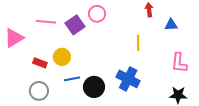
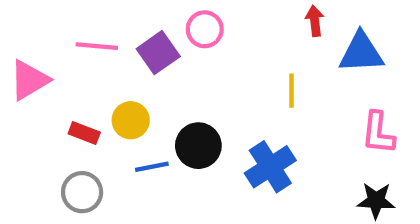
blue triangle: (171, 25) -> (361, 53), size x1.6
blue cross: (128, 79) -> (270, 167), turned 30
black circle: (94, 87) -> (198, 146), moved

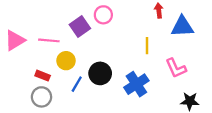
pink line: (97, 46) -> (49, 40), moved
red rectangle: (84, 133) -> (43, 76), moved
pink L-shape: (378, 133) -> (176, 68), moved, turned -30
blue line: (152, 167) -> (77, 84), turned -49

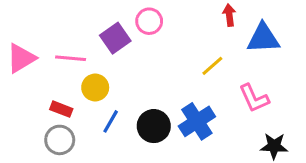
yellow line: (147, 46) -> (212, 66), turned 49
black circle: (100, 73) -> (154, 126), moved

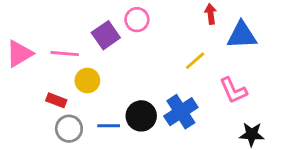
blue line: (111, 121) -> (109, 126), moved, turned 60
gray circle: (60, 140) -> (69, 129), moved

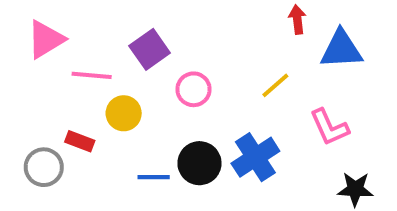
pink circle: (137, 20) -> (194, 89), moved
pink triangle: (19, 54) -> (46, 39), moved
gray circle: (69, 129) -> (44, 167), moved

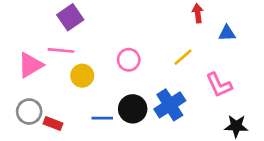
pink triangle: (46, 39) -> (30, 65), moved
purple square: (150, 49) -> (70, 17), moved
blue triangle: (341, 49) -> (227, 33), size x0.6
red rectangle: (80, 141) -> (53, 123), moved

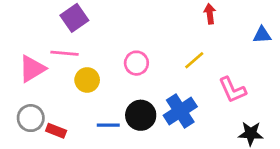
blue triangle: (227, 33) -> (262, 35), moved

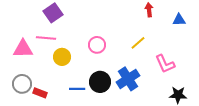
blue triangle: (262, 35) -> (179, 20), moved
pink triangle: (32, 69) -> (23, 49), turned 30

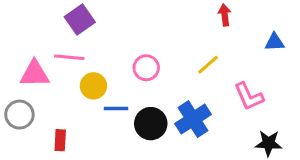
blue triangle: (179, 20) -> (275, 42), moved
gray circle: (22, 84) -> (19, 115), moved
blue line: (77, 89) -> (116, 109), moved
red rectangle: (40, 93) -> (60, 140), turned 72

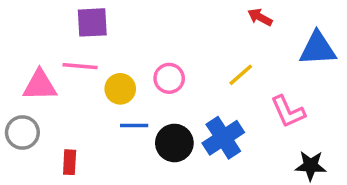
red arrow: (225, 15) -> (260, 17), turned -55
purple square: (80, 19) -> (92, 22), turned 32
blue triangle: (275, 42) -> (318, 49), size x1.6
yellow circle: (93, 86) -> (120, 89), moved

